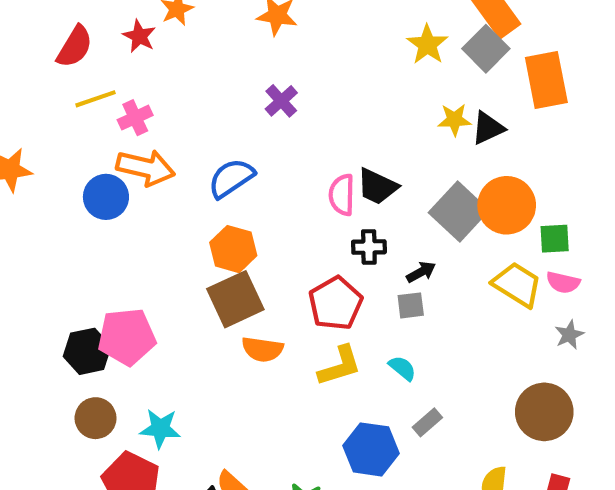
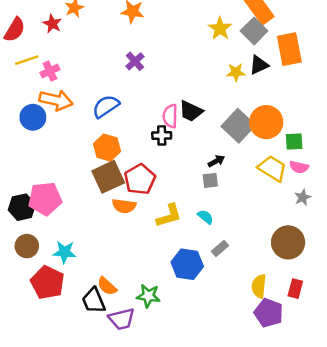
black triangle: (488, 128) -> (259, 65), moved
black cross: (369, 247) -> (162, 135), moved
red pentagon: (336, 303) -> (140, 179), moved

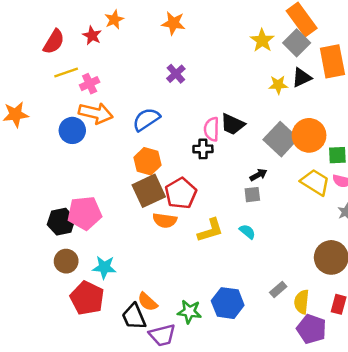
gray rectangle: (220, 248) -> (278, 289), moved
blue hexagon: (187, 264) -> (228, 303), moved

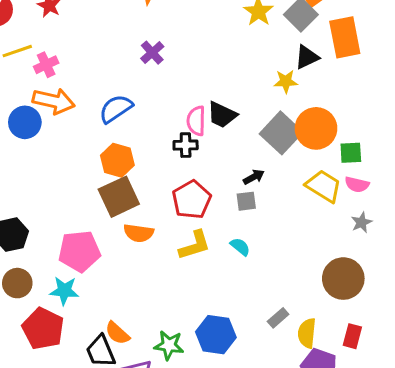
yellow star: (278, 85) -> (286, 81), moved
red pentagon: (181, 193) -> (192, 200), moved
pink pentagon: (85, 213) -> (79, 251), moved

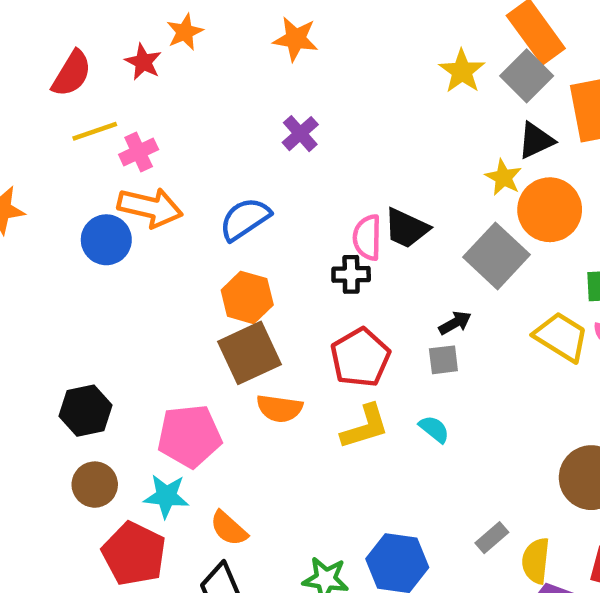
yellow star: (286, 81) -> (503, 177), turned 30
orange circle: (316, 128) -> (550, 210), moved
orange semicircle: (117, 333) -> (229, 528), moved

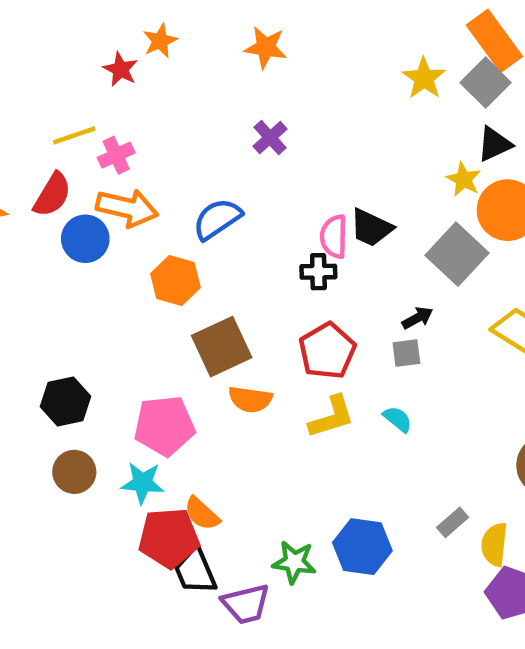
red semicircle: (72, 74) -> (52, 195), moved
orange hexagon: (247, 297) -> (175, 281), moved
red pentagon: (134, 554) -> (169, 538), moved, turned -30

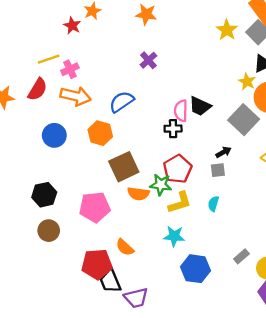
blue circle: (85, 239) -> (54, 135), moved
cyan semicircle: (398, 419) -> (213, 204), turned -112
cyan star: (142, 483) -> (174, 236), moved
orange semicircle: (202, 514) -> (125, 247), moved
green star: (294, 562) -> (161, 185), moved

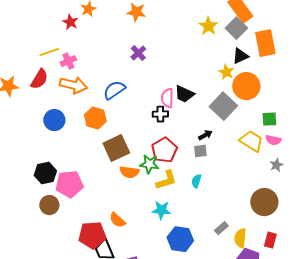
pink pentagon: (95, 207) -> (69, 184), moved

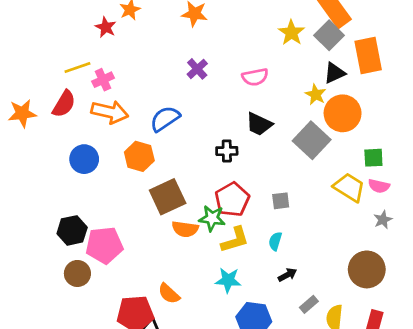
pink semicircle: (167, 98) -> (255, 77), moved, turned -102
black arrow: (205, 135) -> (287, 275), moved

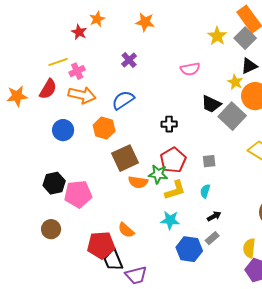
purple cross: (197, 69) -> (129, 60), moved
black trapezoid: (259, 124) -> (211, 104), moved
brown circle: (77, 273) -> (51, 229), moved
gray rectangle: (309, 304) -> (212, 238), moved

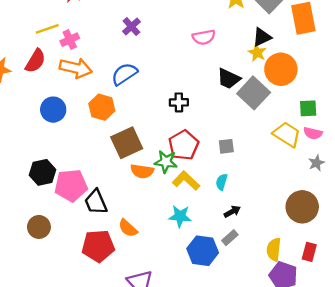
black triangle: (249, 66) -> (262, 37), moved
yellow L-shape: (175, 190) -> (186, 181), turned -120
black trapezoid: (113, 260) -> (96, 202), moved

